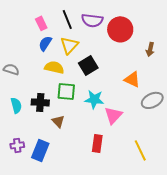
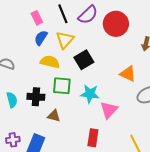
purple semicircle: (92, 20) -> (88, 15), turned -50
brown triangle: (58, 121) -> (54, 116), turned -32

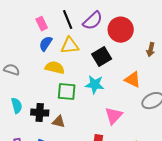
yellow triangle: (65, 40) -> (70, 46), turned 42
black square: (84, 60) -> (102, 57), moved
cyan star: (90, 94) -> (95, 85), moved
black cross: (36, 97) -> (40, 113), moved

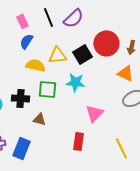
red circle: (121, 30) -> (106, 43), moved
yellow triangle: (70, 46) -> (57, 55), moved
orange triangle: (133, 80) -> (125, 73), moved
black cross: (40, 113) -> (20, 98), moved

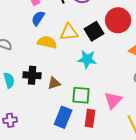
green square: (47, 89) -> (81, 95), moved
pink triangle: (94, 113) -> (113, 100), moved
brown triangle: (39, 119) -> (54, 83), moved, turned -32
blue rectangle: (21, 148) -> (63, 117), moved

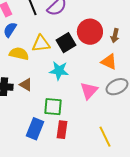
brown triangle: (54, 83) -> (26, 85), moved, turned 48
pink triangle: (113, 100) -> (89, 91), moved

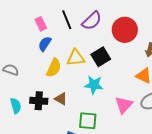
red circle: (90, 32) -> (125, 30), moved
yellow semicircle: (19, 54) -> (54, 68), turned 102

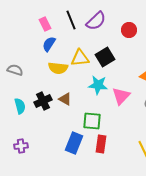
red circle: (125, 30) -> (129, 30), size x0.6
yellow semicircle: (54, 68) -> (58, 68), turned 72
black cross: (39, 101) -> (43, 101), turned -30
pink triangle: (124, 105) -> (121, 96), moved

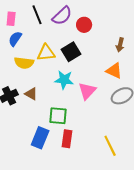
pink rectangle: (45, 24) -> (11, 19), turned 32
red circle: (129, 30) -> (84, 25), moved

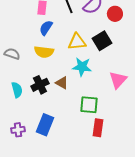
yellow semicircle: (24, 63) -> (44, 52), moved
cyan star: (64, 80) -> (82, 67), moved
blue rectangle: (40, 138) -> (45, 125), moved

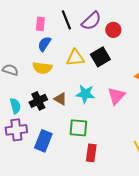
cyan star: (82, 67) -> (85, 94), moved
green square: (89, 105) -> (78, 128), moved
red rectangle: (98, 128) -> (91, 153), moved
purple cross: (18, 130) -> (16, 130), moved, size x1.5

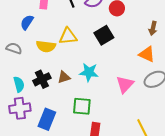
blue semicircle: (44, 44) -> (27, 22), moved
yellow triangle: (75, 58) -> (68, 36), moved
pink triangle: (116, 96) -> (125, 84), moved
brown triangle: (60, 99) -> (64, 77), turned -48

